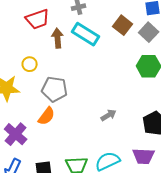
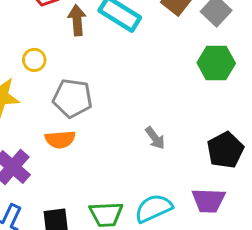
gray arrow: (109, 115) -> (155, 138), turned 84
orange semicircle: (47, 116) -> (60, 139), turned 48

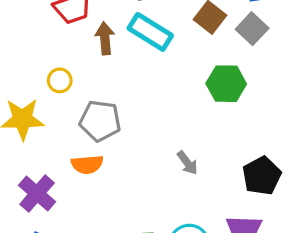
green hexagon: (216, 63) -> (226, 84), moved

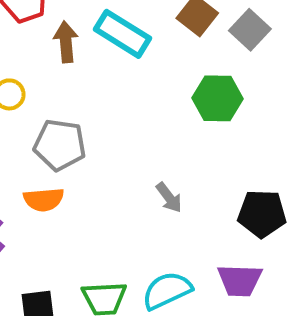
black pentagon: (262, 176) -> (262, 214), turned 30

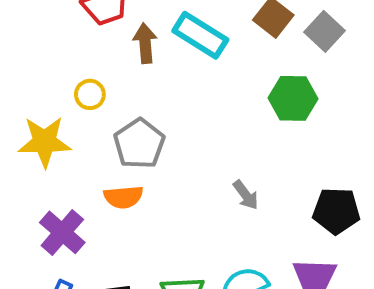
gray pentagon: (60, 145) -> (139, 144), turned 30

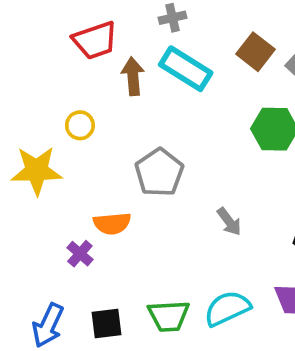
gray pentagon: (139, 144) -> (159, 172), moved
purple cross: (62, 232) -> (80, 254), moved, size x0.6

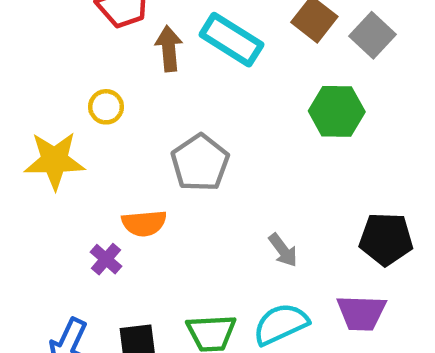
gray arrow: (229, 222) -> (283, 250), moved

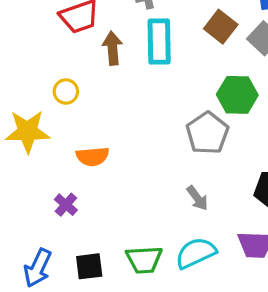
cyan rectangle: (231, 40) -> (159, 42), turned 57
gray pentagon: (200, 163) -> (207, 133), moved
orange semicircle: (144, 223) -> (93, 156), moved

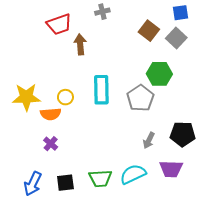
cyan rectangle: (159, 42) -> (101, 90), moved
yellow circle: (66, 92) -> (65, 97), moved
orange semicircle: (93, 156) -> (51, 114), moved
gray arrow: (197, 198) -> (149, 140), moved, turned 63

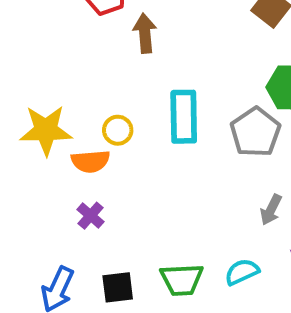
cyan semicircle: (133, 174) -> (242, 272), size x0.7

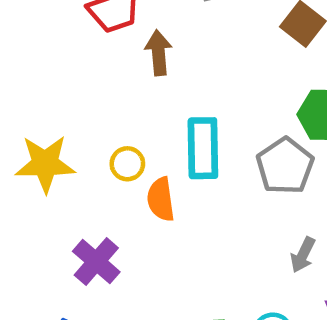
orange semicircle: (91, 161) -> (161, 199), moved, turned 87
purple cross: (91, 216) -> (96, 262), size x1.5

